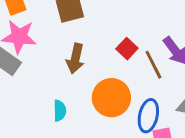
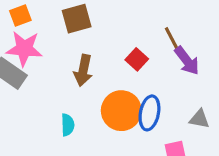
brown line: (153, 65) -> (173, 41), moved
blue ellipse: (148, 116) -> (149, 113), moved

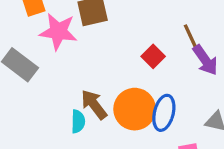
pink star: (24, 49) -> (58, 32), moved
brown arrow: (83, 70) -> (94, 105), moved, turned 128

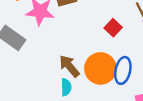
cyan semicircle: (78, 121) -> (66, 87), moved

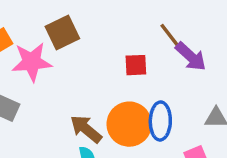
red square: (113, 28) -> (136, 65), turned -35

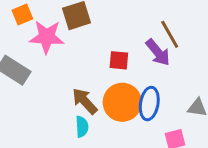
purple arrow: (191, 57) -> (158, 52), moved
red square: (136, 65) -> (119, 60), moved

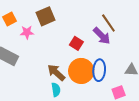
pink star: (47, 37) -> (27, 32), size x0.6
red square: (119, 60) -> (76, 43), turned 32

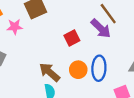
red square: (76, 43) -> (72, 38), turned 32
orange circle: (81, 71) -> (78, 70), size x0.6

